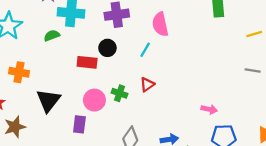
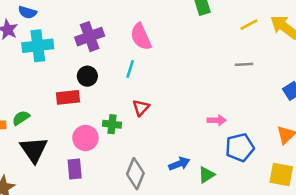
green semicircle: (52, 35) -> (21, 118), moved
gray line: (253, 71) -> (244, 64), moved

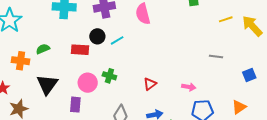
gray line: (244, 64) -> (216, 56), moved
cyan line: (130, 69) -> (117, 40), moved, turned 32
red triangle: (141, 108) -> (150, 84), moved
green semicircle: (21, 118) -> (43, 49), moved

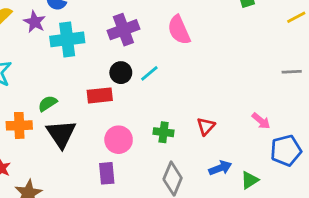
green cross: (109, 76) -> (164, 132), moved
black triangle: (47, 85) -> (61, 134), moved
pink arrow: (189, 87) -> (261, 121), turned 40

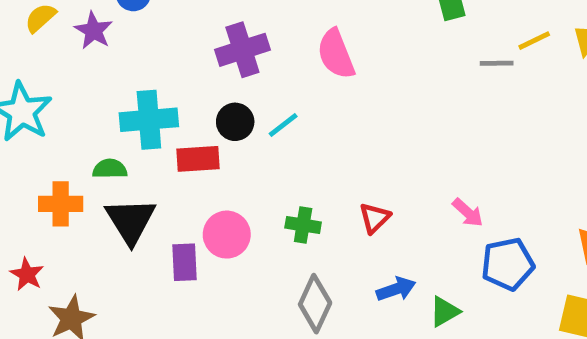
cyan cross: (67, 39) -> (149, 120), moved
gray line: (292, 72) -> (497, 63), moved
green semicircle: (48, 103) -> (110, 169), turned 30
purple rectangle: (107, 173) -> (185, 262), moved

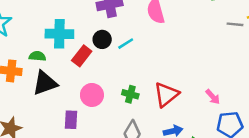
red rectangle: (198, 159) -> (82, 56), turned -54
red triangle: (375, 218) -> (166, 95), size x1.6
black triangle: (131, 221) -> (45, 83), turned 36
purple rectangle: (185, 262) -> (71, 120), moved

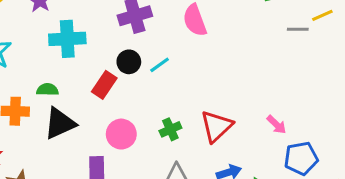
cyan cross: (59, 34) -> (67, 39), moved
green cross: (130, 94) -> (170, 129), turned -35

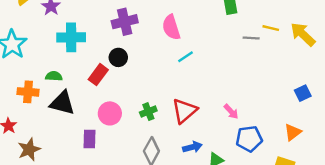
yellow line: (322, 15) -> (271, 28), turned 35
cyan line: (160, 65) -> (186, 57), moved
black triangle: (60, 123) -> (62, 103), turned 36

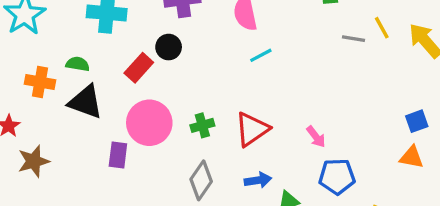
yellow line: (271, 28) -> (382, 28), turned 42
pink circle: (110, 113) -> (149, 123), size x1.4
orange triangle: (293, 132) -> (412, 157), moved, turned 42

